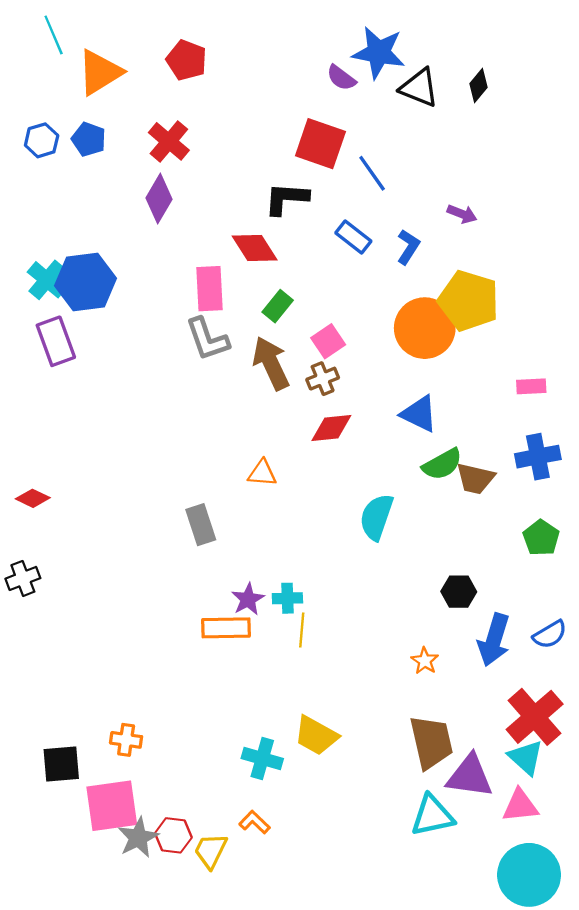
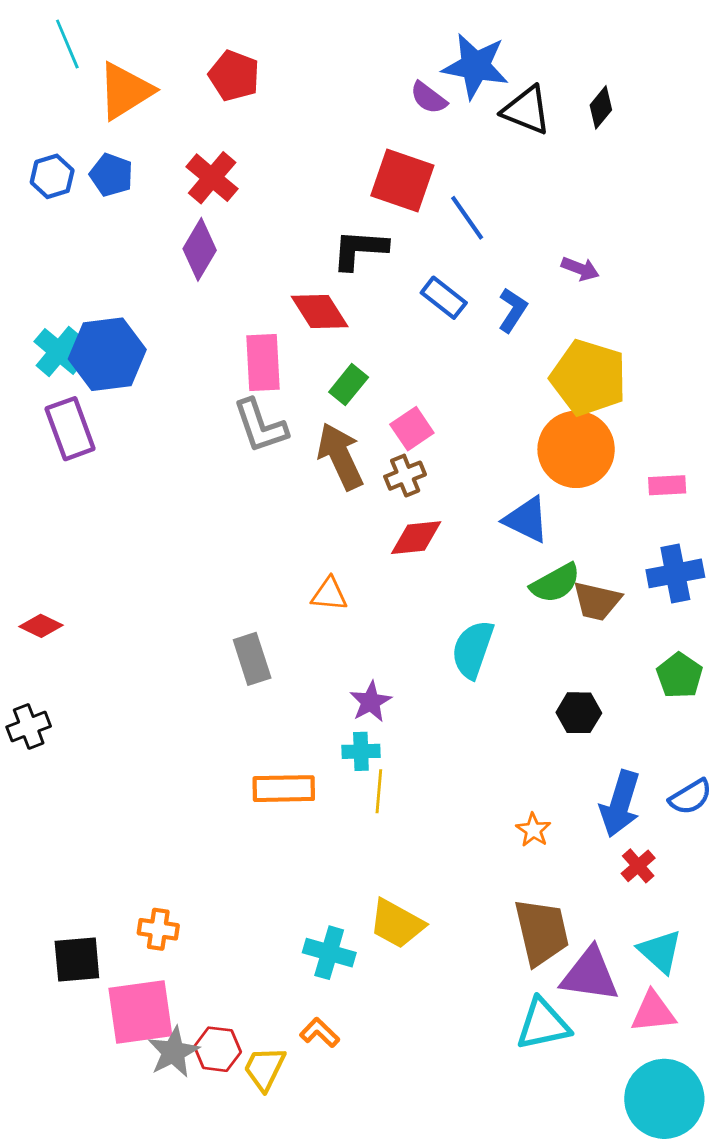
orange circle: (425, 328) -> (576, 449), moved
black hexagon: (459, 592) -> (579, 713), moved
purple star: (248, 599) -> (371, 702), moved
red cross: (535, 717) -> (638, 866), moved, size x0.5

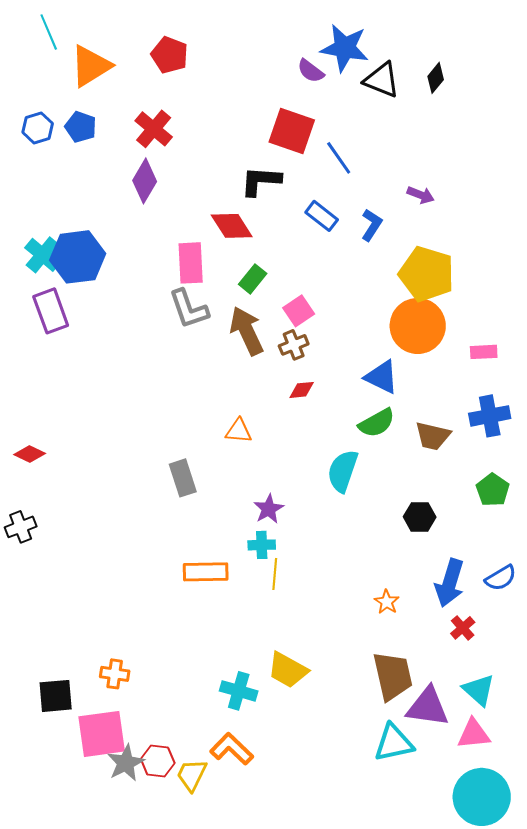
red diamond: (416, 538) -> (302, 390), size x0.7
green semicircle: (555, 583) -> (377, 423), moved
orange L-shape: (320, 1033) -> (232, 749), size x1.5

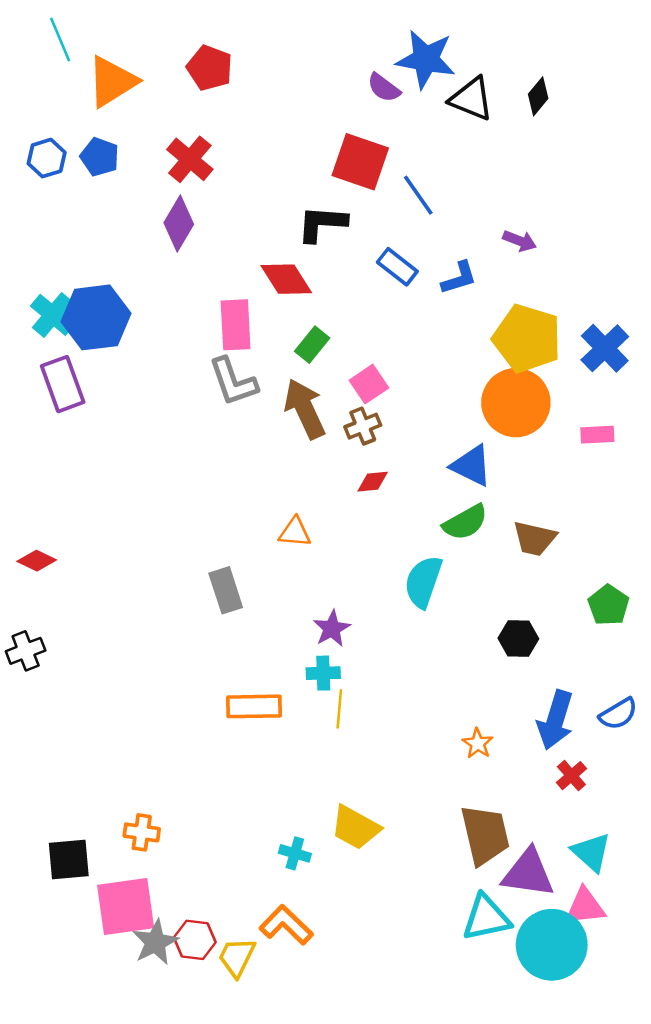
blue L-shape: (372, 225) -> (459, 278), turned 40
blue cross: (490, 416) -> (605, 348), moved, turned -33
cyan cross: (239, 691) -> (295, 853), size x0.7
cyan circle: (482, 797) -> (552, 945), moved

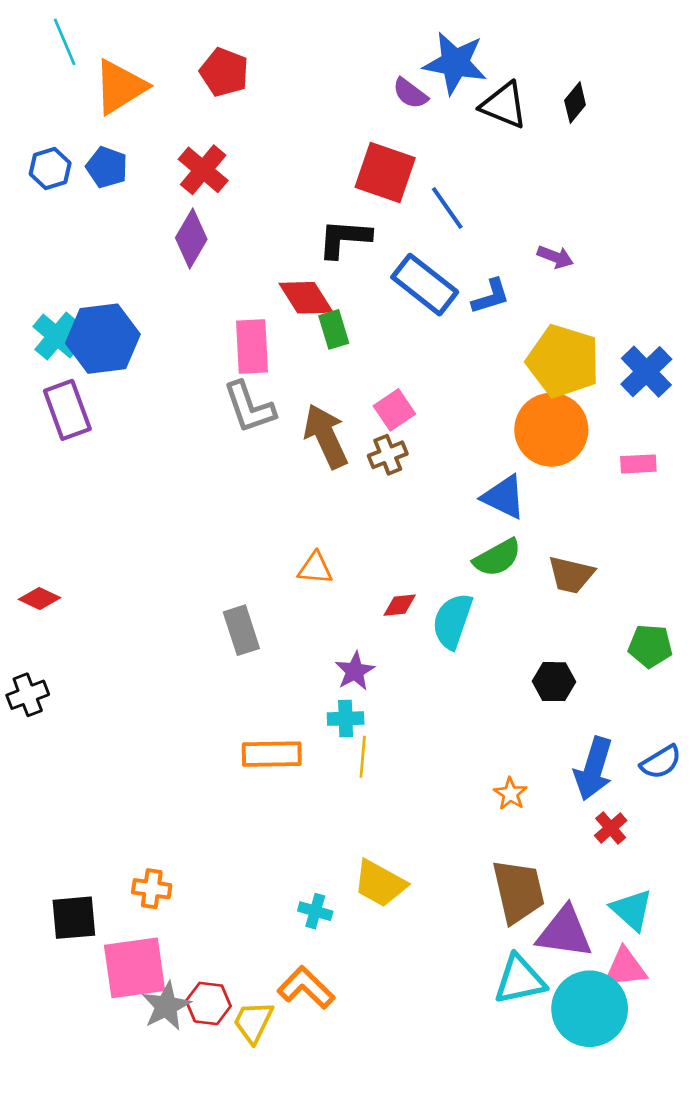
blue rectangle: (397, 267) -> (425, 285), size x1.5
green rectangle: (312, 345) -> (334, 329), moved, turned -56
red diamond: (373, 482) -> (400, 605), moved
green pentagon: (609, 605) -> (650, 646), turned -30

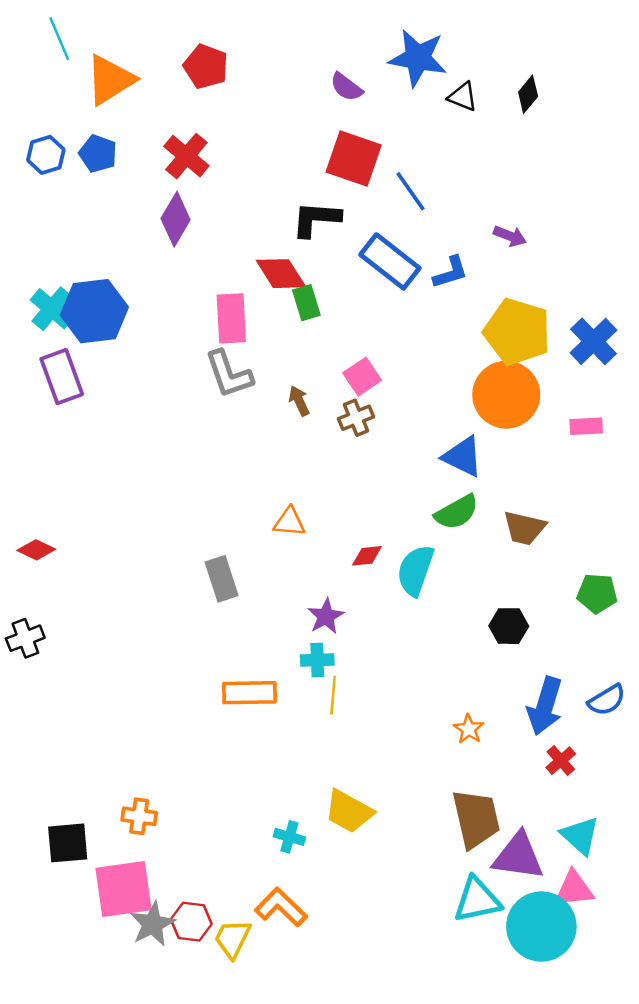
purple semicircle: (410, 93) -> (346, 87), moved
black triangle: (504, 105) -> (463, 97), size x0.7
brown arrow: (326, 436) -> (299, 401), size x0.5

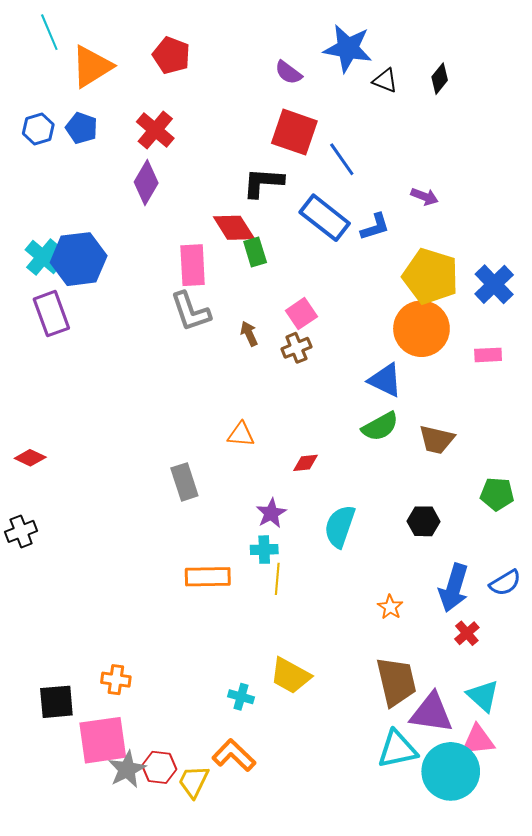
cyan semicircle: (415, 570) -> (340, 526), moved

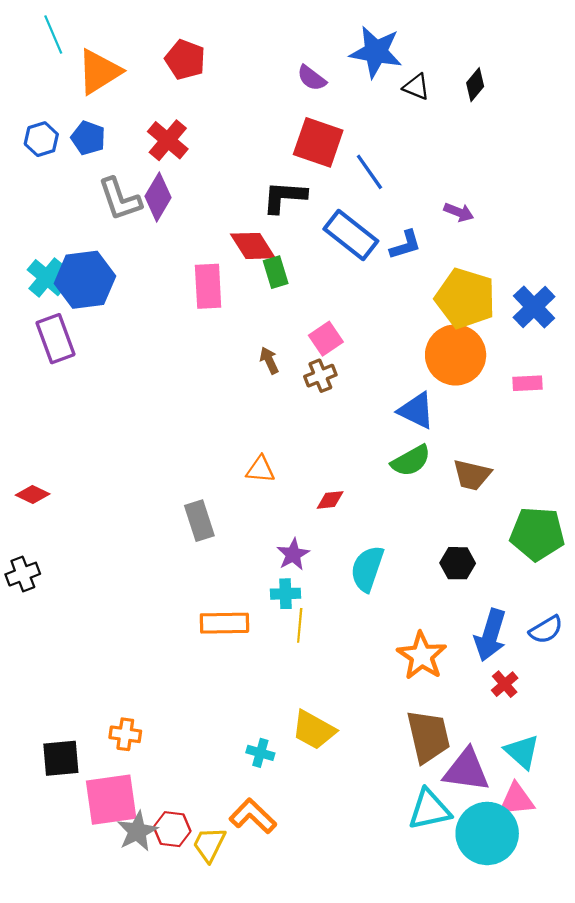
gray L-shape: (191, 312) -> (120, 199), moved
green pentagon: (497, 494) -> (537, 534), size x1.5
orange star: (390, 607) -> (422, 656), size x1.8

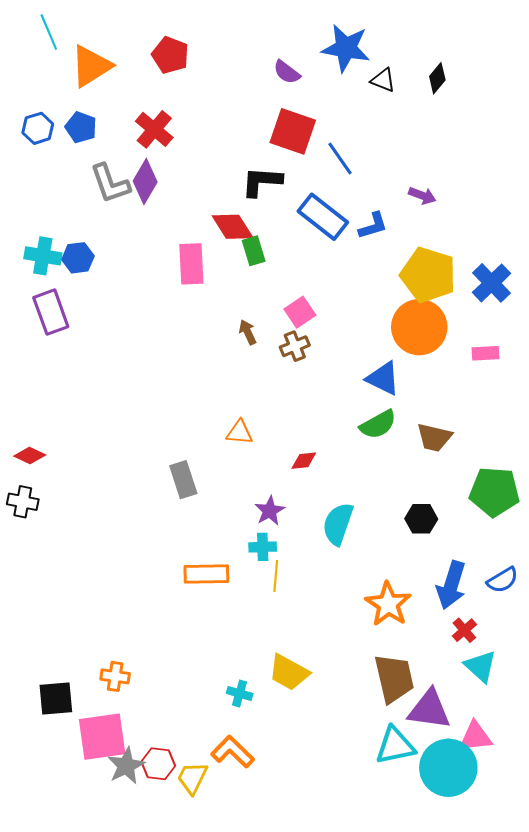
cyan cross: (47, 278) -> (43, 256), turned -30
blue hexagon: (85, 280) -> (78, 258), size x0.6
black cross: (23, 574) -> (23, 502), moved, turned 32
cyan triangle: (522, 752) -> (480, 666), moved

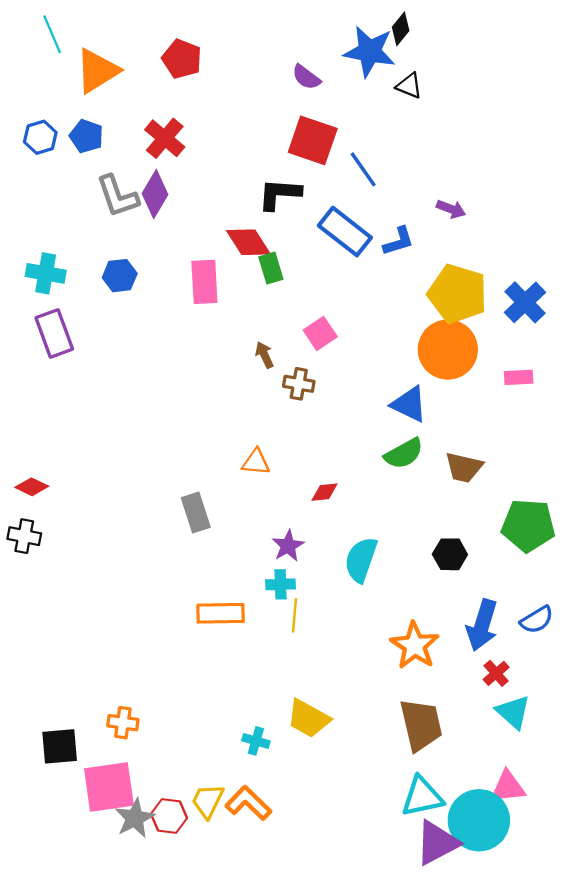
black diamond: (437, 78) -> (401, 29), moved
blue hexagon: (78, 258) -> (120, 276), moved
brown cross: (295, 346) -> (299, 384), moved, turned 32
purple triangle: (429, 710) -> (437, 843), moved, turned -36
yellow trapezoid: (192, 778) -> (208, 801), moved

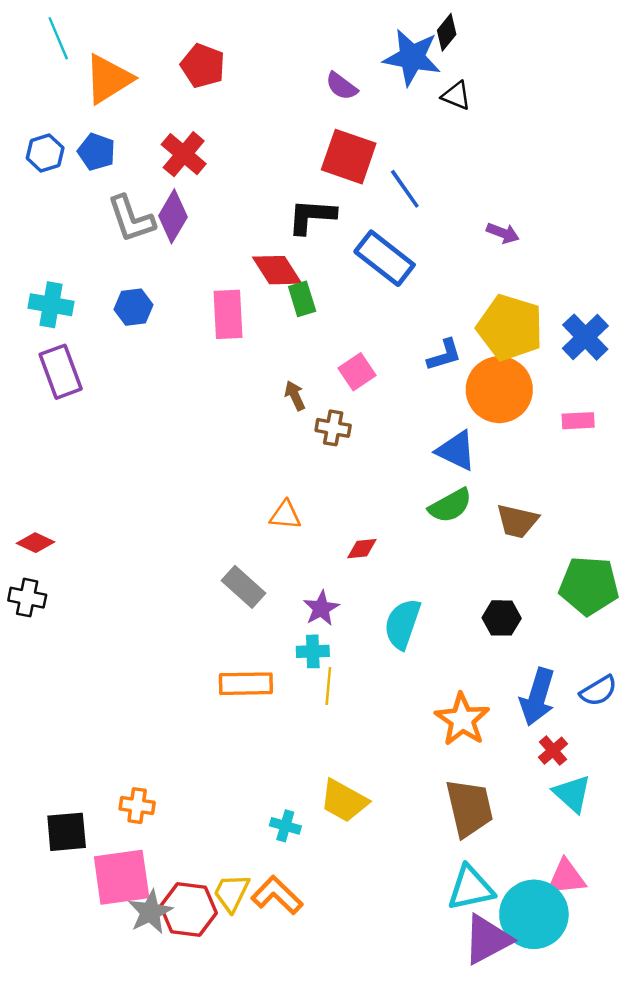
blue L-shape: (398, 241) -> (444, 355), moved
gray rectangle: (196, 513) -> (243, 587), moved, turned -30
red hexagon: (169, 816) -> (189, 910), size x1.4

